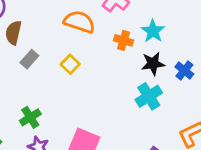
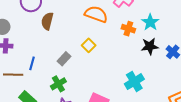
gray rectangle: (29, 59) -> (64, 59), moved
cyan cross: (149, 96) -> (134, 82), moved

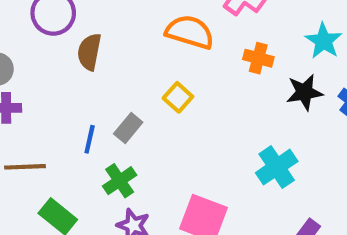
cyan star: (150, 22) -> (324, 41), moved
blue line: (32, 63) -> (90, 139), moved

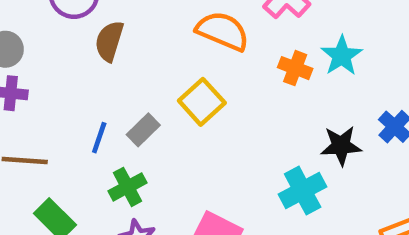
cyan star: (324, 41) -> (342, 56), moved
black star: (304, 92) -> (341, 146), moved
yellow square: (178, 97) -> (202, 102), size x1.4

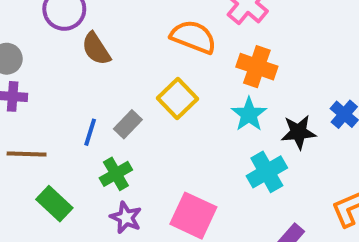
brown semicircle: (109, 41) -> (96, 49), turned -48
cyan star: (342, 56) -> (249, 114), moved
orange cross: (295, 68) -> (257, 67), size x1.4

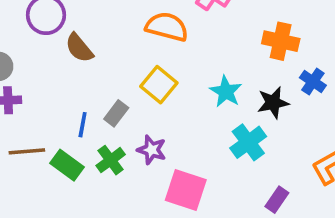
orange cross: (257, 67) -> (281, 41), moved
green rectangle: (54, 204) -> (67, 165), moved
purple star: (126, 218) -> (152, 150), moved

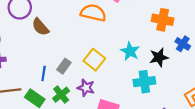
yellow square: (159, 85) -> (94, 60), moved
cyan cross: (248, 142) -> (144, 82), turned 30

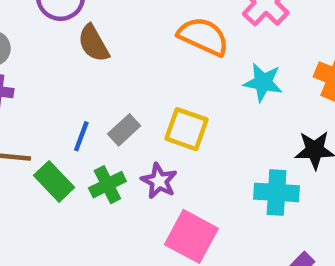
cyan star: (130, 51) -> (263, 82), moved, turned -30
yellow square: (94, 60) -> (187, 129), turned -30

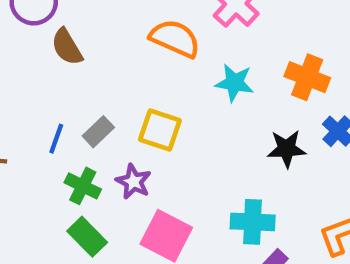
green rectangle: (54, 181) -> (87, 237), moved
green cross: (107, 185) -> (83, 186), turned -36
cyan cross: (277, 192) -> (253, 222), moved

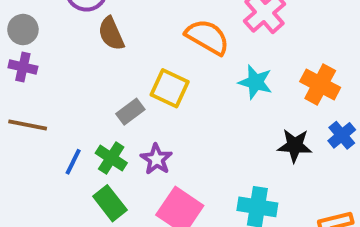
yellow square: (160, 130) -> (170, 88), moved
blue line: (56, 139) -> (73, 162), moved

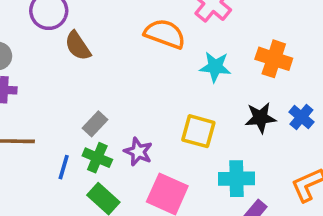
yellow square: (170, 88) -> (198, 131), moved
gray rectangle: (130, 112) -> (95, 124), moved
blue cross: (342, 135) -> (301, 117), moved

